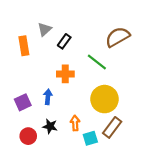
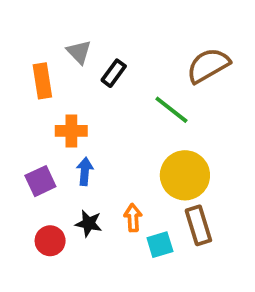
gray triangle: (45, 29) -> (79, 52), turned -32
orange cross: (65, 74) -> (71, 131), moved
brown rectangle: (112, 127) -> (198, 225), turned -54

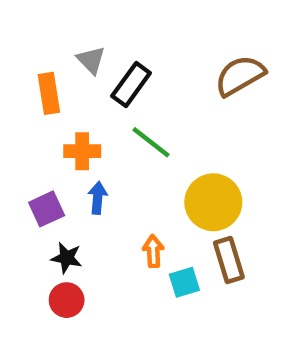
black rectangle: (114, 73) -> (131, 84), size x1.4
green line: (171, 110) -> (151, 142), moved
black star: (89, 223) -> (67, 258), moved
red circle: (50, 241) -> (67, 300), moved

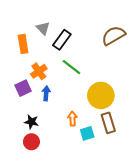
orange cross: (82, 151) -> (39, 71), turned -35
purple square: (47, 209) -> (23, 88), moved

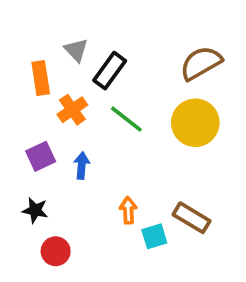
orange cross: (39, 71) -> (72, 110), moved
yellow circle: (101, 95) -> (195, 123), moved
black star: (31, 122) -> (35, 210), moved
brown rectangle: (108, 123) -> (192, 218), turned -42

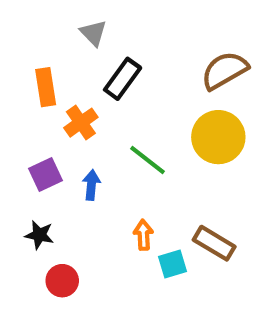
gray triangle: (76, 50) -> (93, 33), moved
green line: (126, 119) -> (148, 160), moved

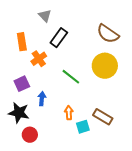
brown semicircle: (225, 70) -> (108, 34), turned -115
blue arrow: (91, 185) -> (42, 99), moved
black star: (39, 235) -> (19, 113), size x1.5

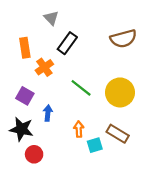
brown semicircle: (108, 34) -> (123, 39), turned -50
yellow circle: (105, 66) -> (120, 92), moved
purple square: (22, 84) -> (25, 96), turned -35

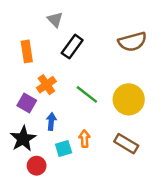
orange cross: (44, 67) -> (46, 85), moved
black star: (21, 129) -> (23, 139), turned 30
cyan square: (95, 145) -> (64, 149), moved

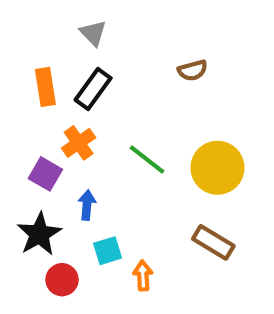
brown semicircle: (132, 42) -> (193, 70), moved, size x0.6
black rectangle: (72, 47) -> (93, 89), moved
orange arrow: (84, 139) -> (143, 276), moved

